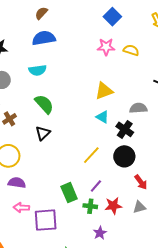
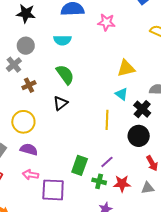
pink star: (106, 47) -> (106, 22), moved
yellow line: (91, 155) -> (107, 120), moved, turned -48
green rectangle: (69, 193) -> (80, 165), turned 36

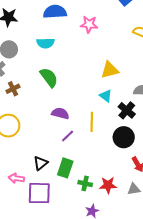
black triangle: (60, 103) -> (41, 163), moved
purple semicircle: (29, 149) -> (60, 113), moved
purple line: (107, 162) -> (68, 136), moved

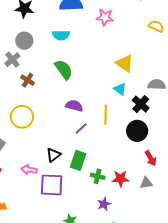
yellow triangle: (110, 70) -> (125, 63), turned 48
brown cross: (13, 89) -> (28, 80), turned -32

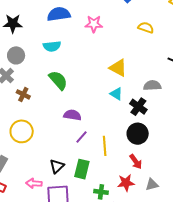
yellow line: (106, 115) -> (105, 146), moved
red arrow: (151, 158) -> (136, 162), moved
green cross: (98, 176) -> (101, 192), moved

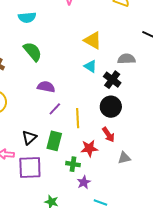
red star: (126, 183) -> (89, 148), moved

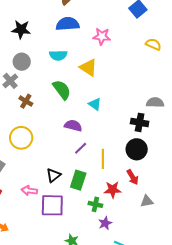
yellow triangle: (93, 40) -> (88, 68), moved
cyan triangle: (90, 66) -> (95, 104), moved
black cross: (112, 80) -> (140, 122), turned -30

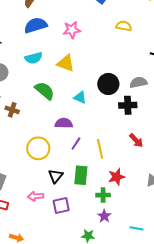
yellow circle: (21, 138) -> (38, 148), moved
black circle: (137, 149) -> (108, 84), moved
red arrow: (133, 177) -> (136, 140), moved
purple square: (52, 205) -> (61, 206), size x0.7
purple star: (105, 223) -> (104, 216), moved

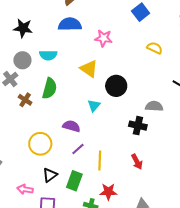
cyan semicircle: (34, 58) -> (48, 55), moved
black circle: (108, 84) -> (116, 86), moved
green semicircle: (45, 91) -> (49, 88), moved, turned 50
cyan triangle: (80, 97) -> (94, 106), turned 32

